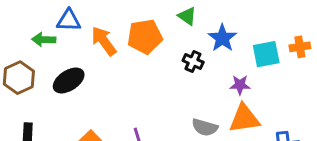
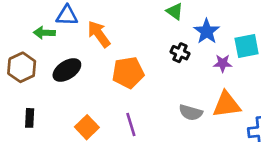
orange pentagon: (145, 37) -> (128, 73), moved
purple star: (240, 85) -> (223, 63), moved

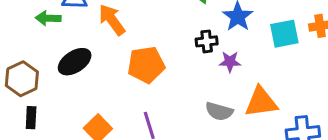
black cross: (180, 53) -> (207, 41), turned -30
purple star: (223, 63) -> (230, 62), moved
brown hexagon: (22, 67) -> (22, 79), moved

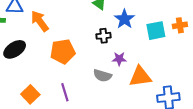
purple star: (230, 62) -> (119, 59), moved
gray semicircle: (219, 111) -> (102, 76), moved

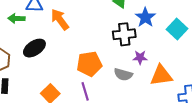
cyan square: (156, 31) -> (177, 29), turned -36
black cross: (104, 36) -> (124, 34), size x1.5
orange pentagon: (63, 51) -> (89, 64), moved

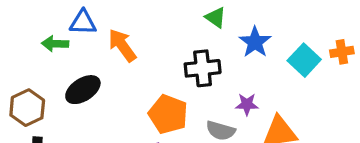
black cross: (124, 34) -> (203, 68), moved
orange pentagon: (89, 64) -> (168, 114), turned 30

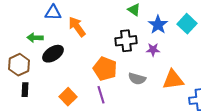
green arrow: (55, 44) -> (35, 38), moved
cyan square: (304, 60) -> (187, 24), moved
purple star: (247, 104) -> (153, 50), moved

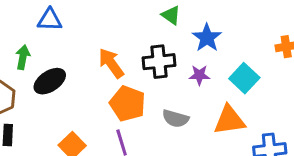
cyan square: (187, 24) -> (244, 78), moved
orange arrow: (77, 27) -> (111, 63), moved
green arrow: (35, 38) -> (23, 57), turned 98

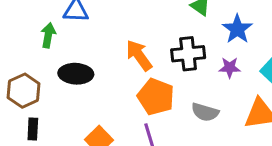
green arrow: (23, 57) -> (48, 35), moved
black ellipse: (50, 81) -> (76, 74), turned 36

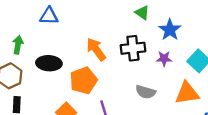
green arrow: (48, 35) -> (18, 45), moved
orange pentagon: (156, 97) -> (83, 80), moved, turned 30

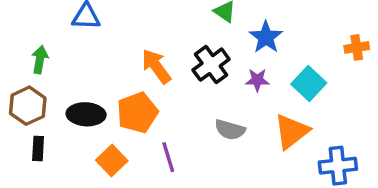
black cross: (133, 48) -> (211, 65), turned -30
black ellipse: (49, 63) -> (86, 114), moved
orange triangle: (187, 93) -> (292, 131), turned -30

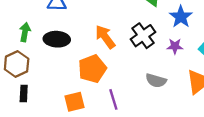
black ellipse: (86, 114) -> (57, 39), moved
orange square: (112, 161) -> (74, 102), turned 30

